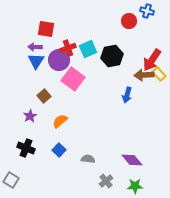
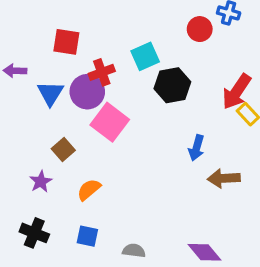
purple arrow: (35, 47) -> (15, 71), moved
cyan square: (88, 49) -> (145, 56), moved
brown arrow: (144, 75) -> (224, 178), moved
blue square: (59, 150) -> (87, 236), turned -32

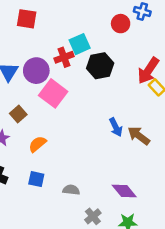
red square: (66, 42) -> (27, 19), moved
red cross: (102, 72) -> (64, 57), moved
blue arrow: (196, 148) -> (116, 127), moved, turned -42
brown arrow: (224, 178) -> (139, 136), turned 40

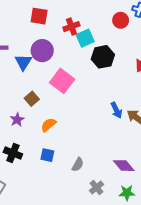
red cross: (64, 57) -> (71, 27), moved
purple circle: (36, 71) -> (42, 51), moved
gray semicircle: (71, 190) -> (78, 165), turned 112

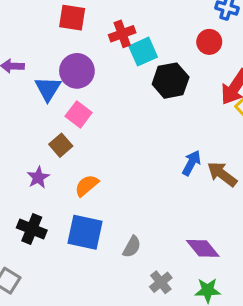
red circle: (121, 20) -> (209, 42), moved
pink square: (62, 81) -> (79, 114), moved, size x0.7
blue arrow: (116, 110) -> (192, 163), turned -126
blue square: (47, 155) -> (85, 232), size x1.6

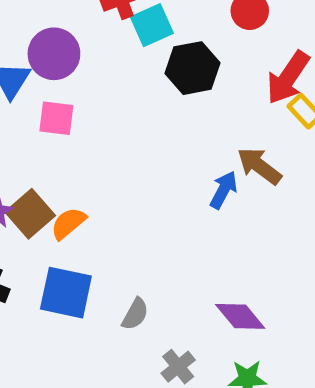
pink square: (79, 114) -> (56, 118), turned -30
brown square: (61, 145) -> (30, 214), moved, size x1.4
brown arrow: (222, 174) -> (259, 166), moved

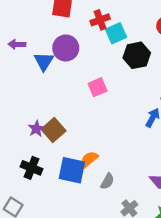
pink square: (56, 118) -> (98, 87), moved, turned -30
orange semicircle: (68, 223) -> (89, 159), moved

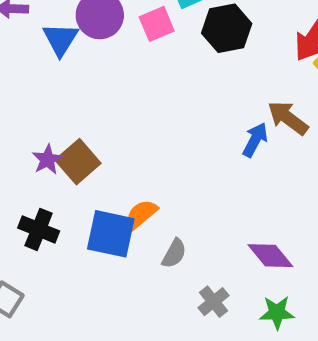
pink square: (98, 87) -> (157, 24), moved

